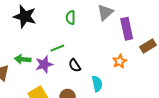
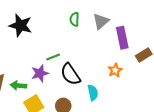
green semicircle: (71, 17) -> (74, 19), moved
green arrow: (23, 59) -> (18, 85), moved
black semicircle: (75, 65) -> (70, 74), size x1.6

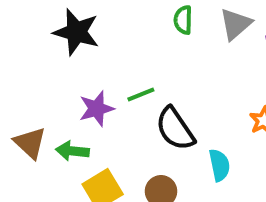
purple star: (40, 73) -> (97, 109), moved

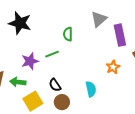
green semicircle: (183, 20) -> (68, 34), moved
black semicircle: (175, 129) -> (55, 85), moved, size x0.6

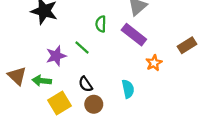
purple rectangle: (120, 35) -> (134, 35), moved, turned -40
green line: (52, 54) -> (82, 48), turned 64

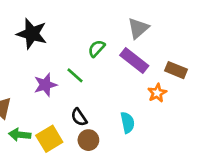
green semicircle: (101, 24) -> (96, 48), turned 42
brown rectangle: (187, 45) -> (176, 70), moved, turned 54
green arrow: (42, 81) -> (20, 135), moved

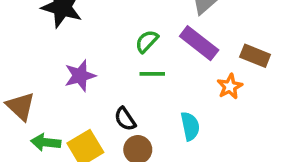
green semicircle: (96, 48) -> (147, 41), moved
green line: (75, 75) -> (152, 74), moved, turned -42

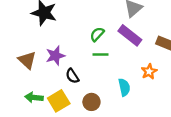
orange star: (230, 86) -> (149, 71), moved
brown triangle: (20, 106) -> (27, 60), moved
black semicircle: (125, 119) -> (72, 76), moved

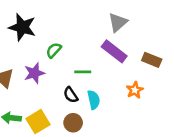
green semicircle: (97, 34) -> (54, 50), moved
black semicircle: (72, 76) -> (71, 95), moved
cyan semicircle: (124, 87) -> (94, 100), moved

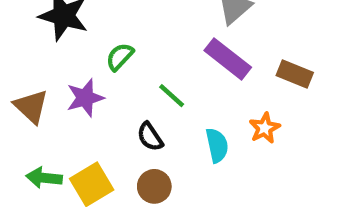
green line: (83, 72) -> (172, 96), turned 42
cyan semicircle: (94, 100) -> (217, 145), moved

